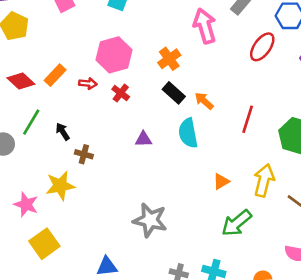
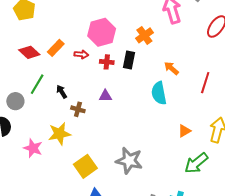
red cross: (121, 93) -> (107, 62), turned -32
black rectangle: (174, 93) -> (129, 60), moved, turned 60
purple triangle: (144, 139) -> (105, 96), moved
yellow square: (44, 244) -> (85, 166), moved

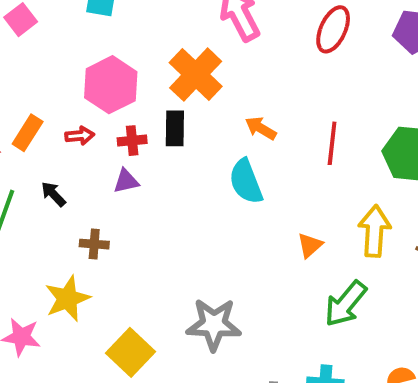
orange cross: (144, 35) -> (196, 75), size x1.5
black arrow: (62, 92) -> (53, 194), moved
purple triangle: (105, 96) -> (126, 181), moved

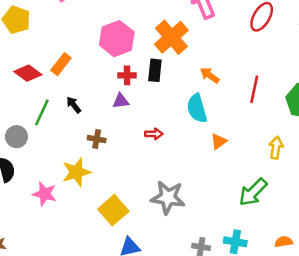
red arrow: (80, 136) -> (154, 134), moved
yellow arrow: (374, 231) -> (276, 148), size x0.7
orange triangle: (310, 245) -> (219, 141), moved

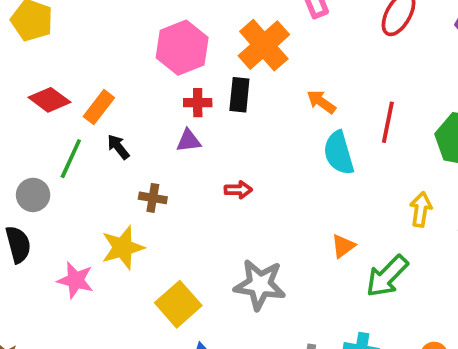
orange rectangle: (61, 64) -> (99, 107), moved
cyan semicircle: (197, 108) -> (339, 153), moved
orange triangle: (219, 141) -> (343, 246), moved

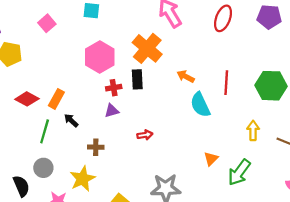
gray circle: (33, 195) -> (43, 168), moved

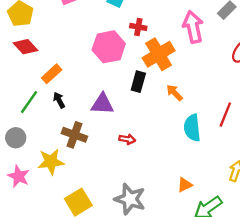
orange arrow: (186, 76) -> (174, 93), moved
red cross: (114, 88) -> (138, 27), moved
red diamond: (27, 99) -> (25, 47), moved
purple triangle: (112, 111) -> (102, 104), size x1.5
brown cross: (96, 147) -> (74, 135), size x1.5

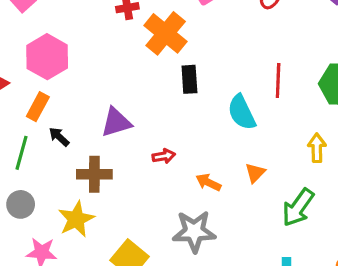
pink hexagon: (109, 47) -> (47, 57), moved
black rectangle: (138, 82) -> (189, 79), moved
orange arrow: (174, 93) -> (208, 182), moved
orange triangle: (185, 185) -> (255, 173), moved

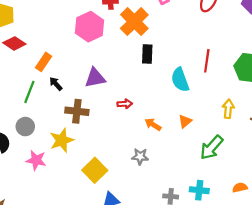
pink hexagon: (47, 57) -> (90, 27), moved
gray star: (194, 231) -> (140, 157), size x0.6

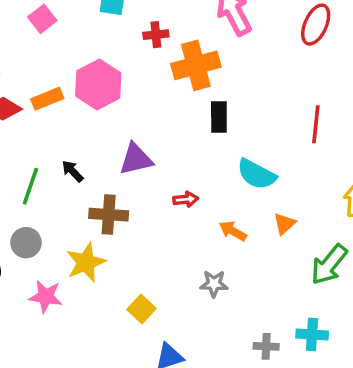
orange cross: (134, 22) -> (196, 65), turned 32
pink hexagon: (90, 27) -> (98, 85), moved
orange rectangle: (44, 62) -> (47, 99), moved, turned 36
cyan semicircle: (180, 80) -> (256, 174), moved, turned -40
yellow square: (95, 170) -> (141, 309), size x0.7

